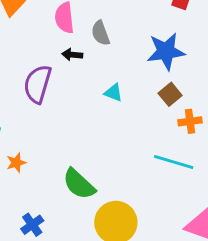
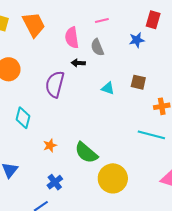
blue star: (166, 51) -> (137, 40), moved, size x0.6
brown square: (170, 94) -> (138, 82), moved, turned -35
orange star: (16, 163) -> (50, 145), moved

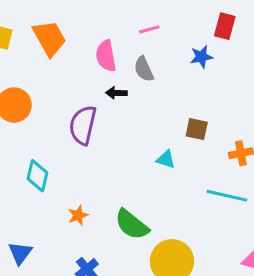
brown square: (138, 82) -> (197, 129), moved
cyan triangle: (108, 88) -> (166, 159), moved

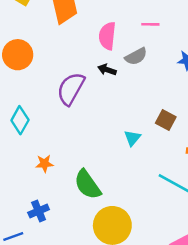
gray semicircle: (144, 69) -> (136, 56), turned -110
cyan triangle: (166, 159) -> (132, 138), turned 36

